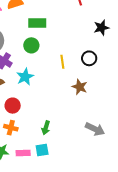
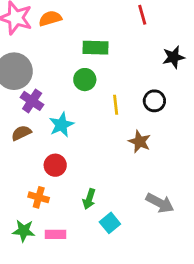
green rectangle: (37, 23) -> (96, 48), moved
green circle: (31, 45) -> (85, 80), moved
red circle: (13, 106) -> (55, 165), moved
cyan square: (42, 150) -> (110, 223), moved, turned -32

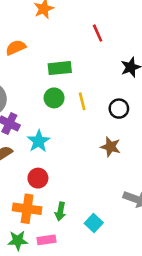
yellow line: (116, 105) -> (82, 101), moved
orange cross: (39, 197) -> (27, 209), size x1.5
green arrow: (89, 199) -> (60, 211), moved

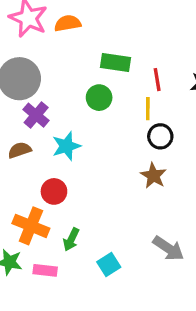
red line: (98, 33) -> (157, 80), moved
yellow line: (82, 101) -> (148, 109), moved
black circle: (119, 109) -> (160, 136), moved

